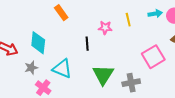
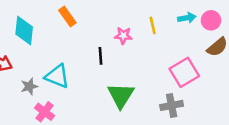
cyan diamond: (38, 43) -> (24, 30), moved
cyan triangle: (62, 69) -> (57, 76), moved
gray cross: (131, 83) -> (172, 105), moved

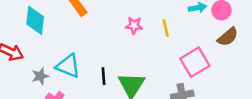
yellow line: (153, 25) -> (166, 28), moved
black line: (100, 56) -> (104, 76), moved

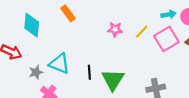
yellow line: (166, 28) -> (142, 32), turned 56
pink square: (195, 62) -> (166, 39), moved

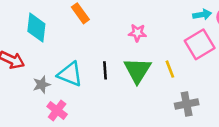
yellow line: (142, 32) -> (170, 69), moved, turned -64
black line: (89, 72) -> (105, 70), moved
green triangle: (113, 80) -> (137, 70), moved

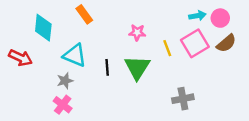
yellow line: (170, 69) -> (167, 48), moved
cyan triangle: (70, 74) -> (75, 55), moved
gray star: (42, 85) -> (65, 81), moved

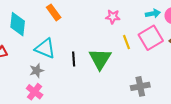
pink star: (137, 32) -> (113, 17), moved

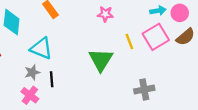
pink star: (113, 17) -> (105, 14), moved
black line: (74, 59) -> (52, 79), moved

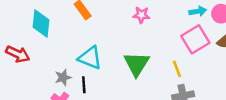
yellow line: (129, 41) -> (177, 69), moved
cyan triangle: (41, 48) -> (90, 58), moved

